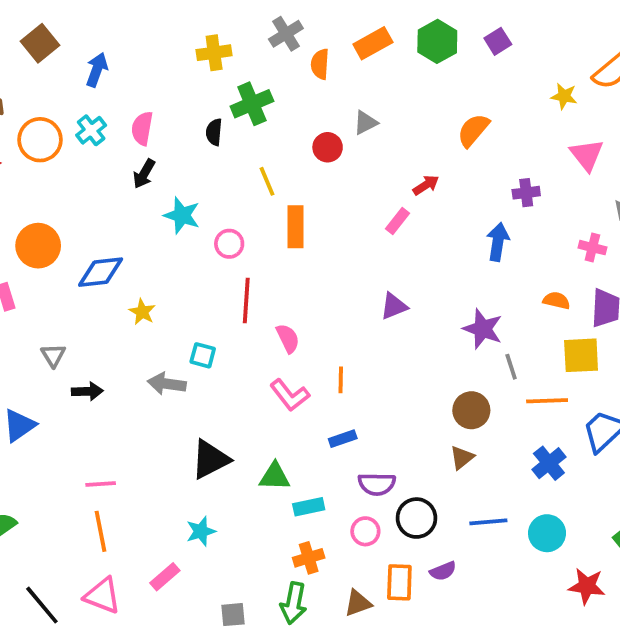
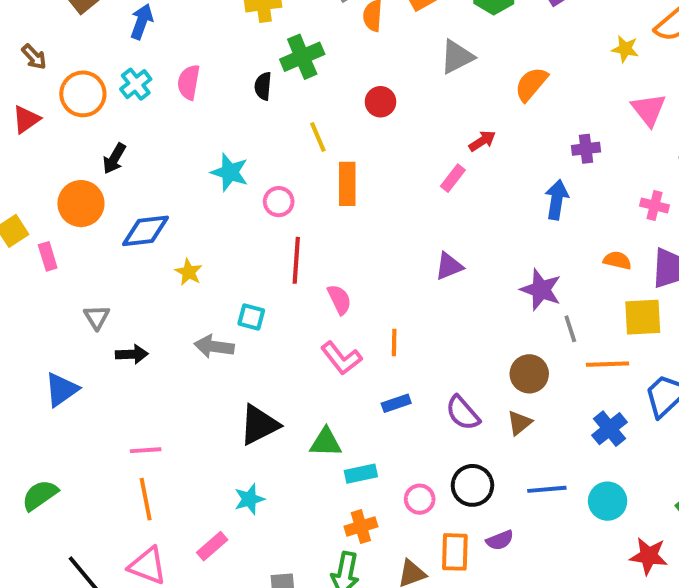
gray triangle: (365, 123) -> (457, 57), moved, size x1.4
black arrow: (144, 174) -> (114, 159), moved
purple semicircle: (377, 484) -> (463, 413), moved, turned 48

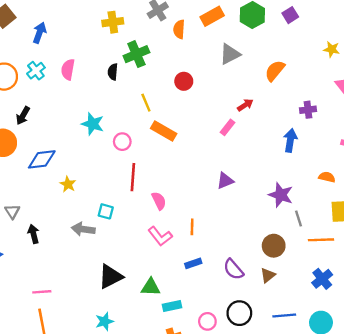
orange rectangle: (347, 184) -> (164, 131), turned -60
black arrow: (132, 354) -> (34, 234), turned -102

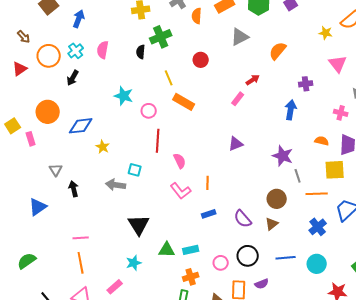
black arrow: (23, 116) -> (73, 78), moved
black triangle: (110, 276) -> (139, 225), turned -35
green triangle: (151, 287) -> (167, 250), moved

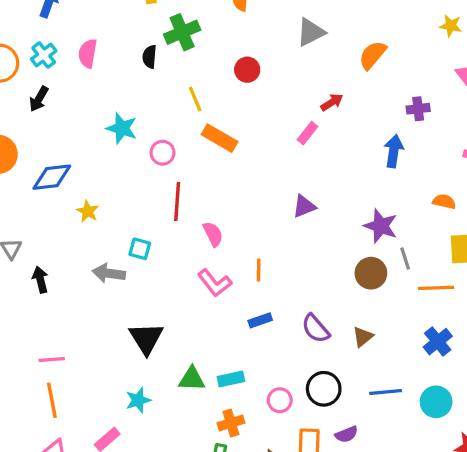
brown circle: (277, 199) -> (371, 273), moved

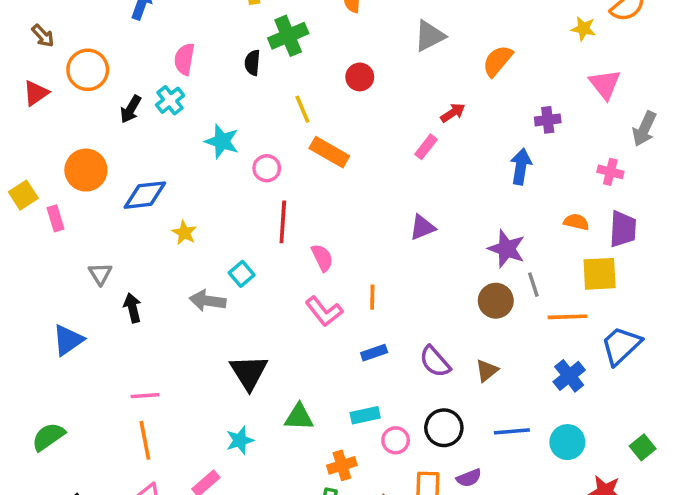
cyan cross: (44, 55) -> (170, 100), moved
cyan square: (140, 249) -> (242, 274), turned 35
cyan rectangle: (231, 379) -> (365, 415), moved

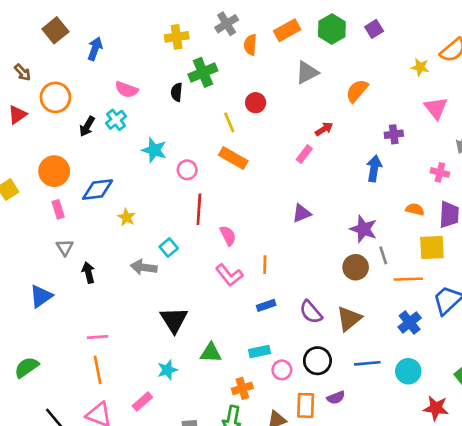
pink semicircle: (184, 59) -> (127, 90), turned -80
yellow line: (302, 109) -> (229, 122), moved
pink rectangle: (55, 218) -> (58, 209), moved
brown triangle: (487, 370) -> (349, 319), size x1.5

